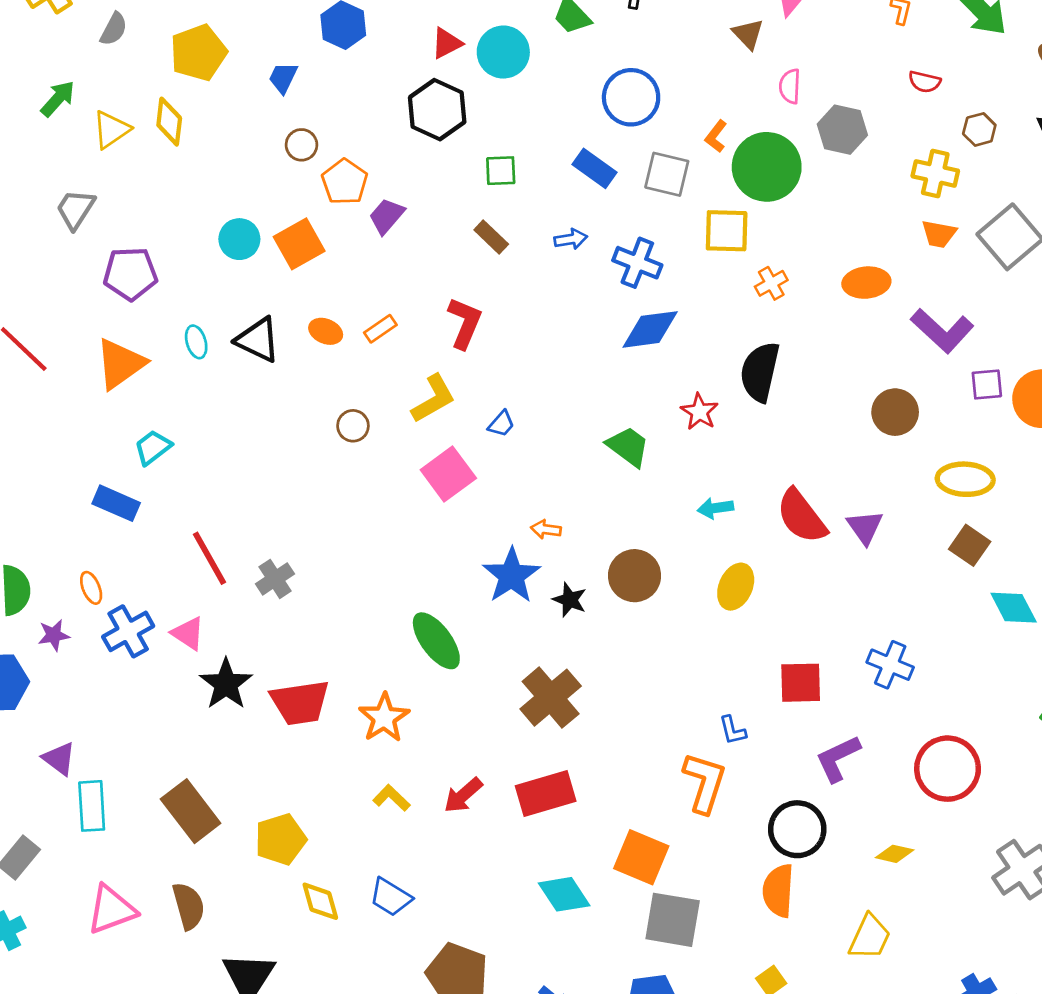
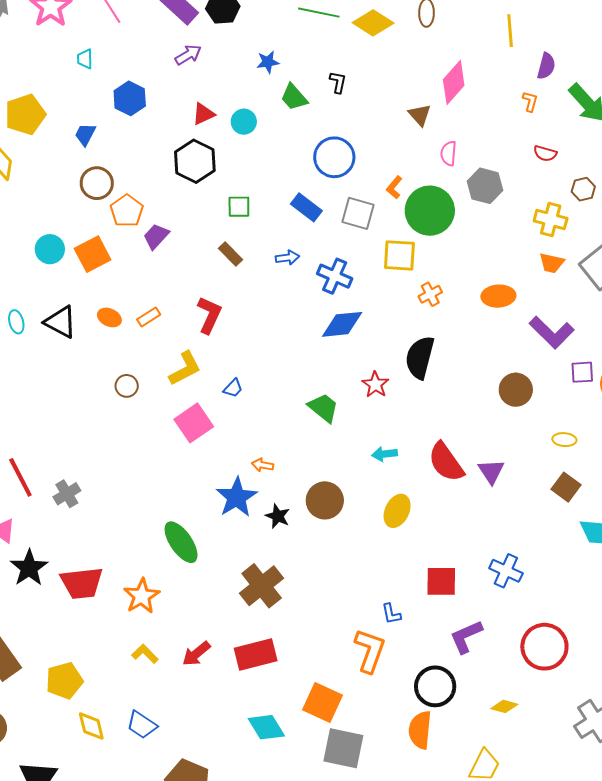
cyan circle: (503, 52) -> (244, 122), size x0.7
brown circle: (301, 145) -> (97, 183), size x1.4
yellow ellipse: (965, 479) -> (564, 440), size x0.6

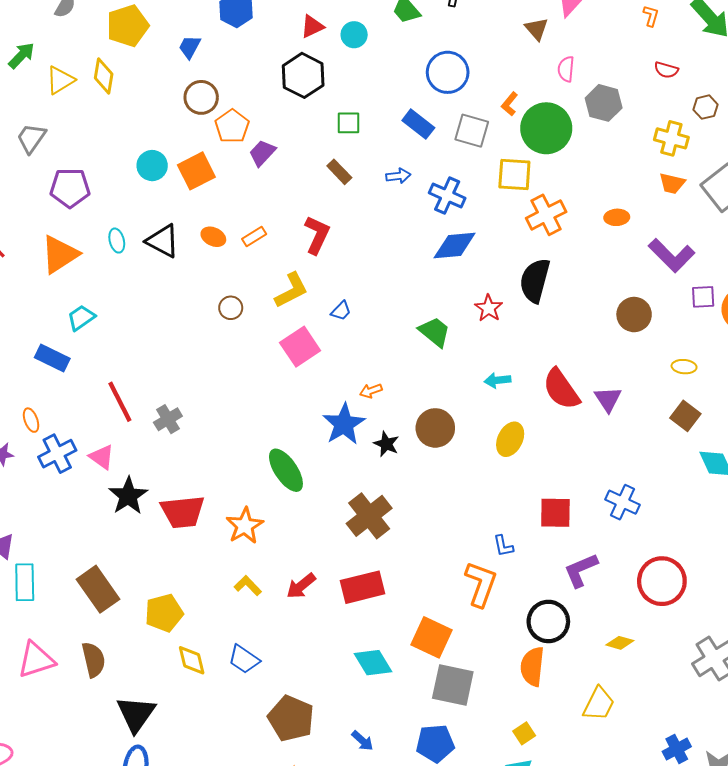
orange cross: (430, 294) -> (546, 215), size x1.6
orange ellipse: (498, 296) -> (617, 217), size x0.7
orange arrow: (262, 465) -> (371, 391), turned -30

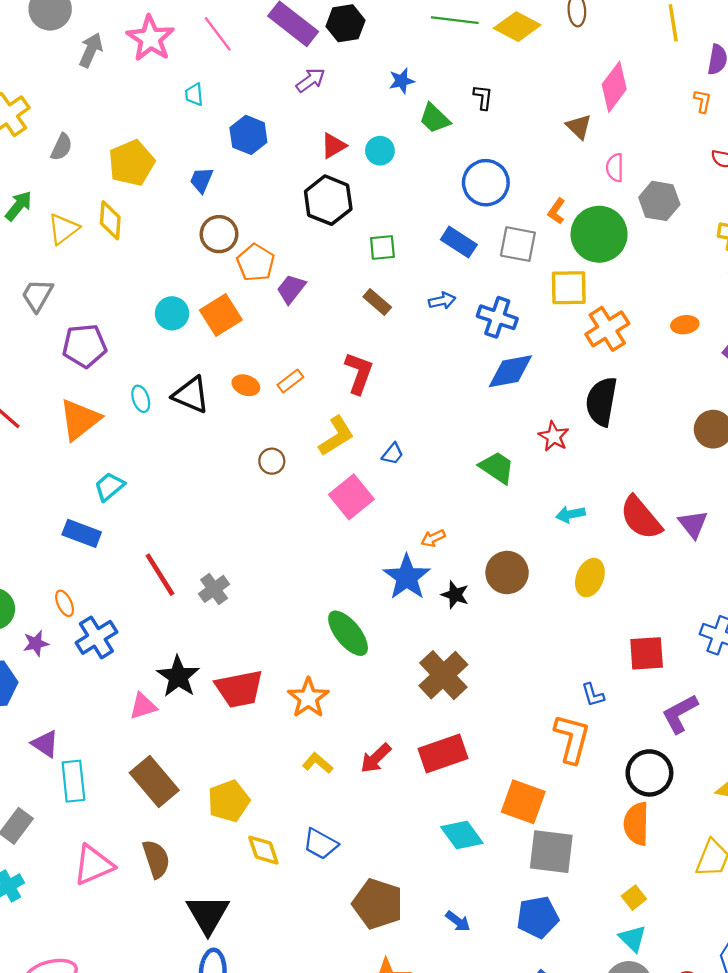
pink triangle: (102, 457) -> (143, 706), moved, turned -48

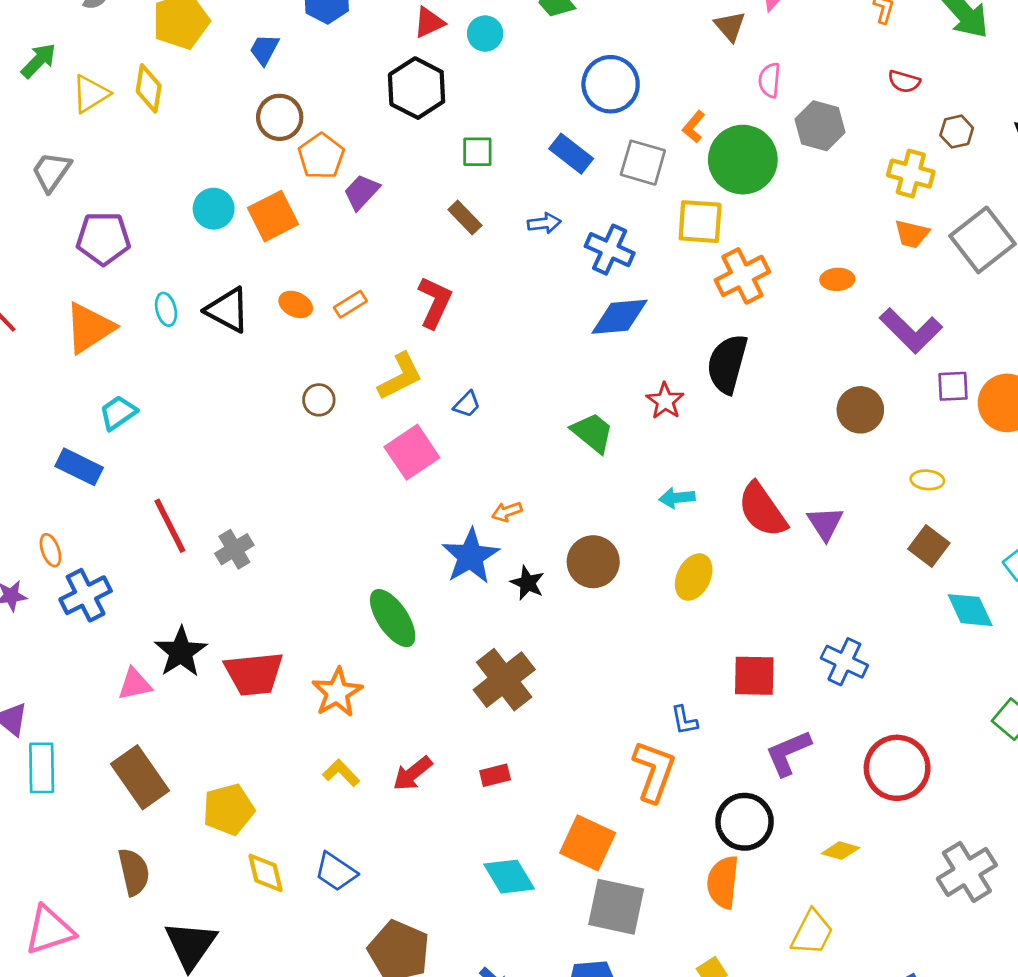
red rectangle: (443, 754) -> (495, 775), size x0.5
pink triangle: (93, 865) -> (49, 930), moved

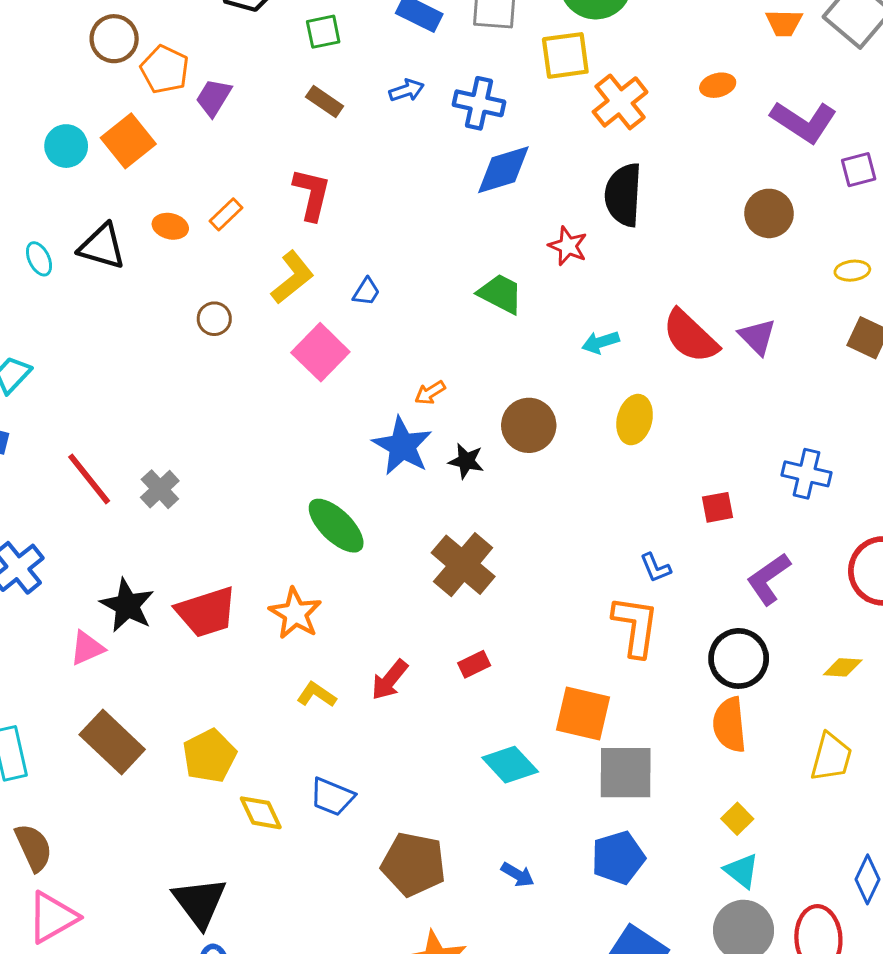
red square: (754, 676) -> (717, 507), size x0.7
brown semicircle: (134, 872) -> (34, 847), moved

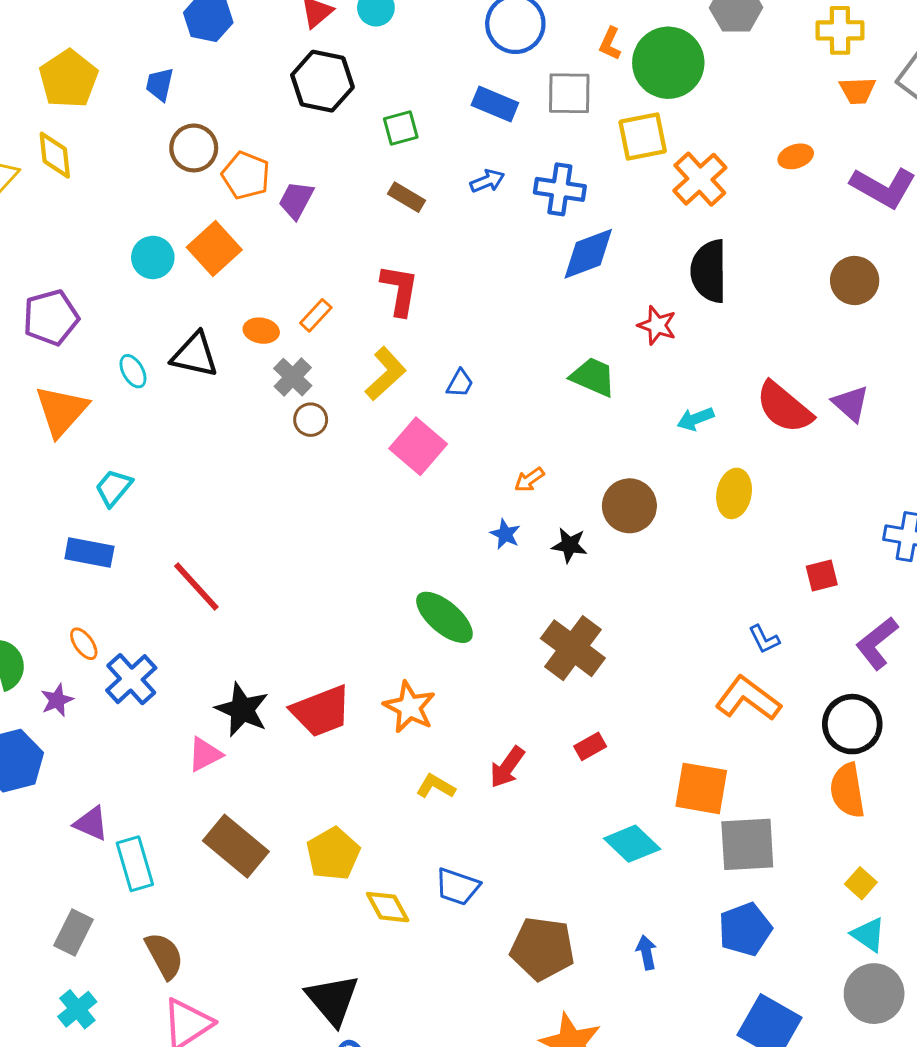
blue star: (402, 446) -> (505, 534), size x0.5
gray cross: (160, 489) -> (293, 377), moved
orange L-shape: (636, 626) -> (748, 698), turned -58
blue arrow: (518, 875) -> (646, 952), turned -128

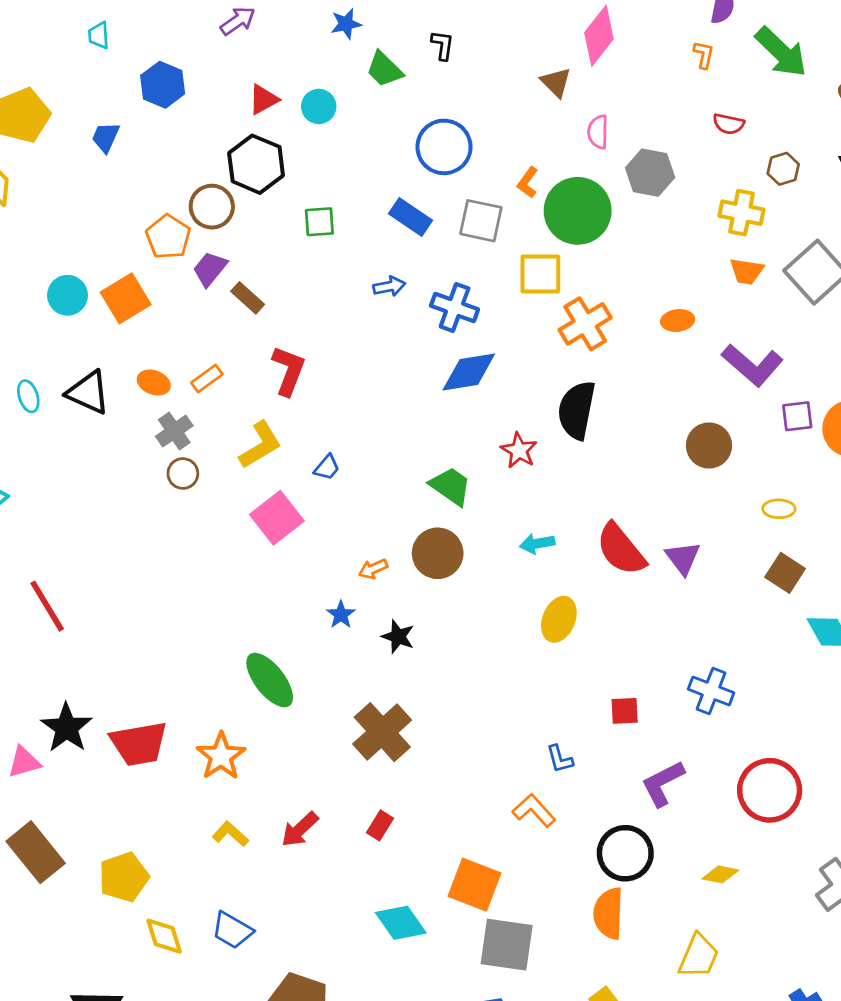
brown circle: (194, 148) -> (212, 207), moved
brown rectangle: (406, 197) -> (248, 298), moved
brown circle: (629, 506) -> (438, 553), moved
orange L-shape: (748, 698) -> (534, 810), size x0.7
red rectangle: (590, 746) -> (380, 825), turned -40

